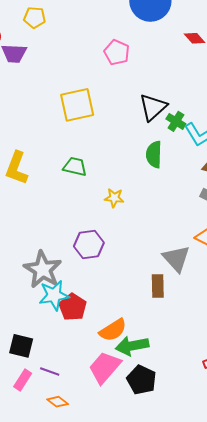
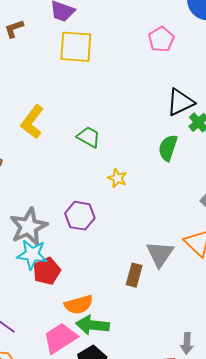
yellow square: (77, 105) -> (76, 47), moved

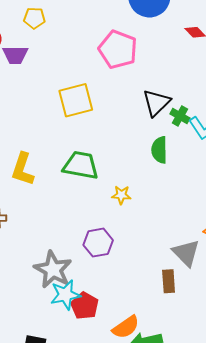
pink pentagon: (161, 39) -> (118, 49), size x1.5
yellow square: (76, 47) -> (76, 100), moved
green trapezoid: (89, 137) -> (81, 165), size x1.5

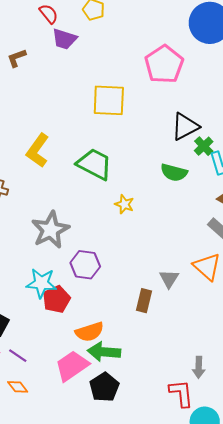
green semicircle: (159, 150) -> (174, 172), turned -92
purple hexagon: (98, 243) -> (85, 265), moved
gray triangle: (186, 253) -> (169, 279), size x0.7
gray star: (53, 270) -> (50, 230), moved

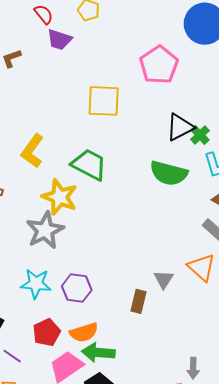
green cross: (204, 146) -> (200, 135), moved
green semicircle: (174, 172) -> (169, 173), size x1.4
yellow star: (124, 204) -> (60, 197), moved, size x1.8
purple hexagon: (85, 265) -> (77, 288), moved
red pentagon: (56, 299) -> (47, 332), moved

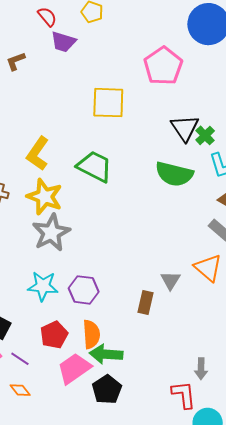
black triangle: (180, 127) -> (185, 128), turned -36
yellow star: (60, 197) -> (45, 197), moved
orange semicircle: (84, 332) -> (91, 334), turned -76

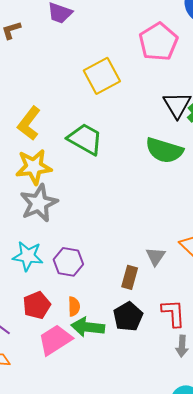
yellow square: (108, 103) -> (102, 76), turned -33
yellow star: (45, 197) -> (34, 167), turned -30
orange semicircle: (91, 334) -> (74, 306), size x0.7
black pentagon: (107, 390) -> (128, 317), moved
red L-shape: (184, 395) -> (173, 313), moved

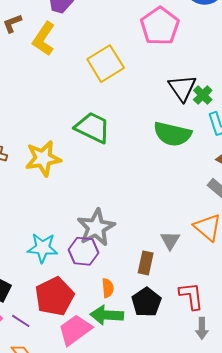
yellow L-shape: (29, 123) -> (44, 39), moved
gray star: (39, 203) -> (96, 227), moved
red pentagon: (37, 305) -> (54, 296), size x1.4
orange semicircle: (74, 306) -> (108, 288), moved

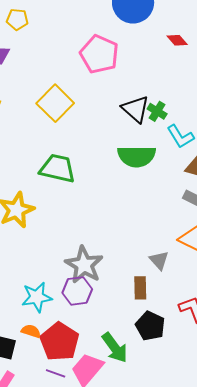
orange semicircle: (108, 288) -> (31, 331), moved, turned -54
green arrow: (107, 315) -> (115, 348), turned -116
purple line: (21, 321) -> (56, 373), moved

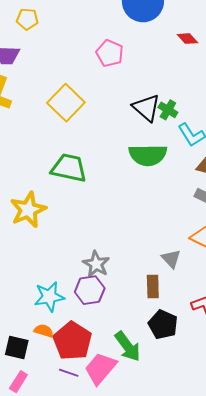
pink pentagon: (99, 54) -> (110, 53), size x0.7
gray star: (84, 265) -> (96, 264), size x0.7

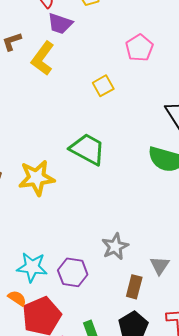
pink pentagon: (110, 53) -> (139, 48), moved
yellow square: (66, 103) -> (103, 86), size x0.6
gray star: (96, 264) -> (115, 246), moved

